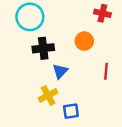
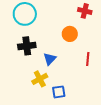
black cross: (43, 48) -> (27, 46), moved

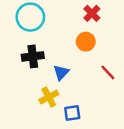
red cross: (85, 11) -> (92, 13), moved, turned 32
red line: (88, 59) -> (108, 72), turned -48

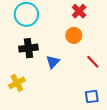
yellow cross: (49, 97) -> (17, 83), moved
blue square: (72, 113) -> (92, 97), moved

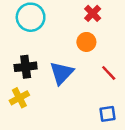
black cross: (28, 48) -> (26, 67), moved
blue triangle: (53, 62) -> (62, 73), size x1.5

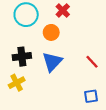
red cross: (93, 13) -> (63, 10), moved
orange circle: (86, 42) -> (51, 32), moved

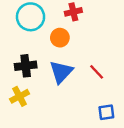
red cross: (63, 10) -> (73, 12), turned 32
red line: (92, 62) -> (97, 72), moved

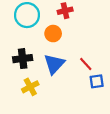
yellow cross: (19, 96) -> (30, 87), moved
blue square: (106, 112) -> (97, 81), moved

